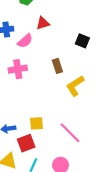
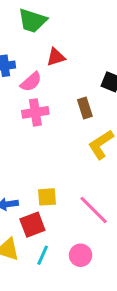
brown rectangle: (57, 66) -> (85, 108), moved
pink cross: (18, 69) -> (35, 112), moved

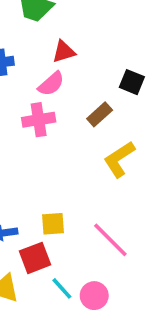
pink semicircle: (31, 82) -> (51, 84), moved
brown rectangle: (85, 108) -> (100, 114), turned 66
cyan line: (43, 255) -> (62, 288), moved, turned -66

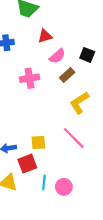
pink semicircle: (51, 84) -> (57, 56), moved
pink line: (110, 240) -> (74, 138), moved
cyan line: (62, 288) -> (44, 182), turned 48

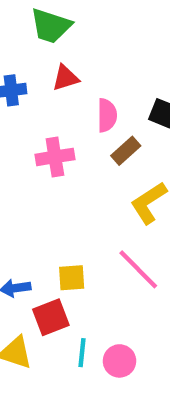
red triangle: (45, 36) -> (65, 78), moved
pink semicircle: (57, 56) -> (107, 115), turned -49

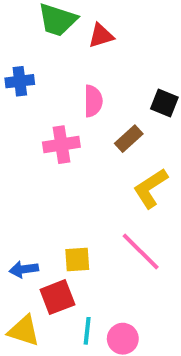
red triangle: (65, 78) -> (101, 36), moved
pink semicircle: (107, 115) -> (93, 101), moved

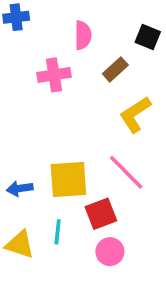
yellow square: (77, 259) -> (68, 179), size x1.6
red square: (57, 297) -> (101, 214), moved
cyan line: (87, 331) -> (58, 232), moved

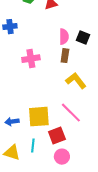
pink semicircle: (83, 35) -> (64, 37), moved
brown rectangle: (115, 69) -> (65, 56), turned -40
yellow L-shape: (135, 115) -> (76, 81), turned 85

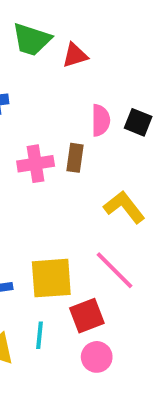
brown rectangle: (65, 56) -> (75, 158), moved

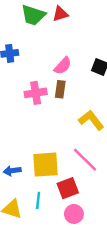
red triangle: (75, 55) -> (60, 14), moved
pink semicircle: (101, 120) -> (63, 66), moved, turned 42

